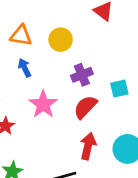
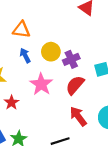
yellow circle: (61, 40) -> (51, 52), moved
red arrow: (88, 146) -> (78, 116), turned -48

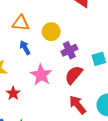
yellow circle: (51, 52) -> (51, 32), moved

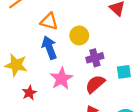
blue arrow: (25, 48) -> (49, 48), size x1.5

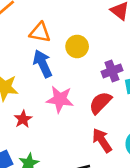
purple cross: (95, 58) -> (112, 71), moved
pink star: (61, 79) -> (60, 99), turned -30

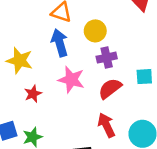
purple cross: (112, 71) -> (107, 58), moved

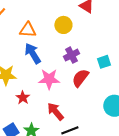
yellow circle: (95, 31) -> (63, 25), moved
red arrow: (106, 125) -> (55, 111), moved

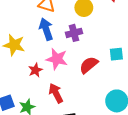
purple cross: (71, 55) -> (74, 33), moved
red star: (23, 98) -> (35, 70), moved

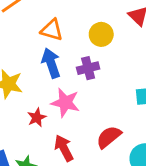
red semicircle: (89, 65) -> (109, 137), moved

